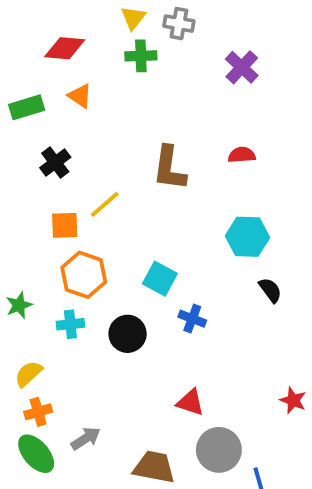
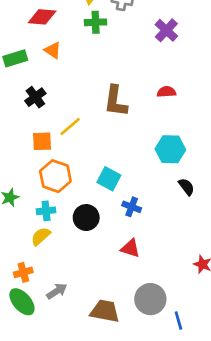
yellow semicircle: (29, 374) -> (41, 236), moved
red triangle: (190, 402) -> (130, 248), moved

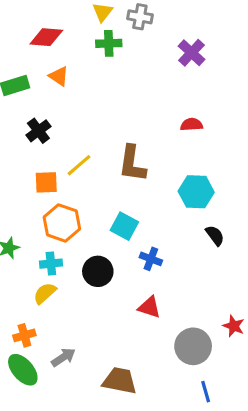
brown L-shape: (116, 101) -> (132, 164), moved
gray circle: (150, 299) -> (193, 346), moved

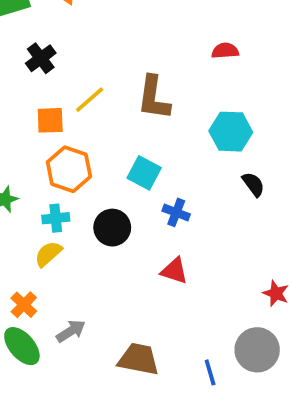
orange cross: (24, 335) -> (24, 305), turned -30
gray circle: (193, 346) -> (257, 350), moved
blue line: (206, 392) -> (210, 372), moved

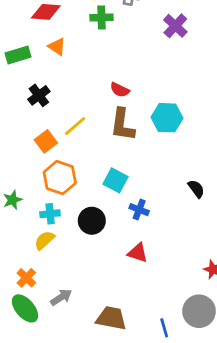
red semicircle: (225, 51) -> (120, 90), moved, turned -150
orange square: (50, 120) -> (46, 141), turned -35
cyan hexagon: (231, 132) -> (167, 118), moved

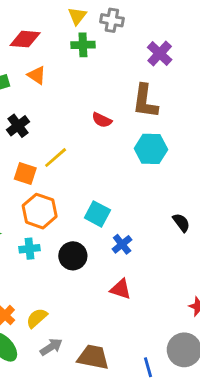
brown L-shape: (122, 125) -> (145, 101), moved
orange square: (46, 141) -> (25, 173), turned -35
blue cross: (139, 210) -> (122, 244), turned 30
yellow semicircle: (44, 240) -> (37, 318), moved
gray arrow: (61, 297) -> (51, 347), moved

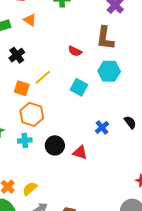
cyan square: (97, 214) -> (79, 87), moved
blue cross: (122, 244) -> (102, 127), moved
red triangle: (121, 289) -> (80, 153), moved

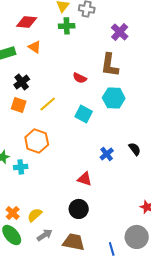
orange square: (22, 88) -> (19, 105), moved
cyan cross: (25, 140) -> (21, 167), moved
black circle: (55, 145) -> (79, 209), moved

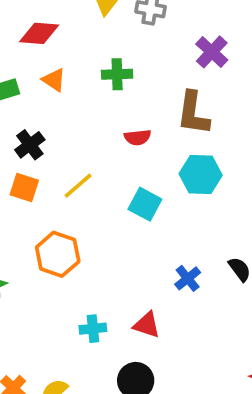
green cross: (67, 26) -> (117, 74), moved
red semicircle: (80, 78) -> (138, 137), turned -32
cyan cross: (21, 167) -> (93, 329), moved

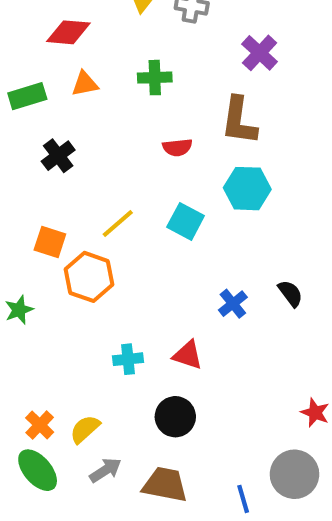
orange triangle: (54, 80) -> (85, 84), turned -45
yellow line: (78, 186) -> (118, 224), moved
orange square: (24, 187) -> (50, 242), moved

